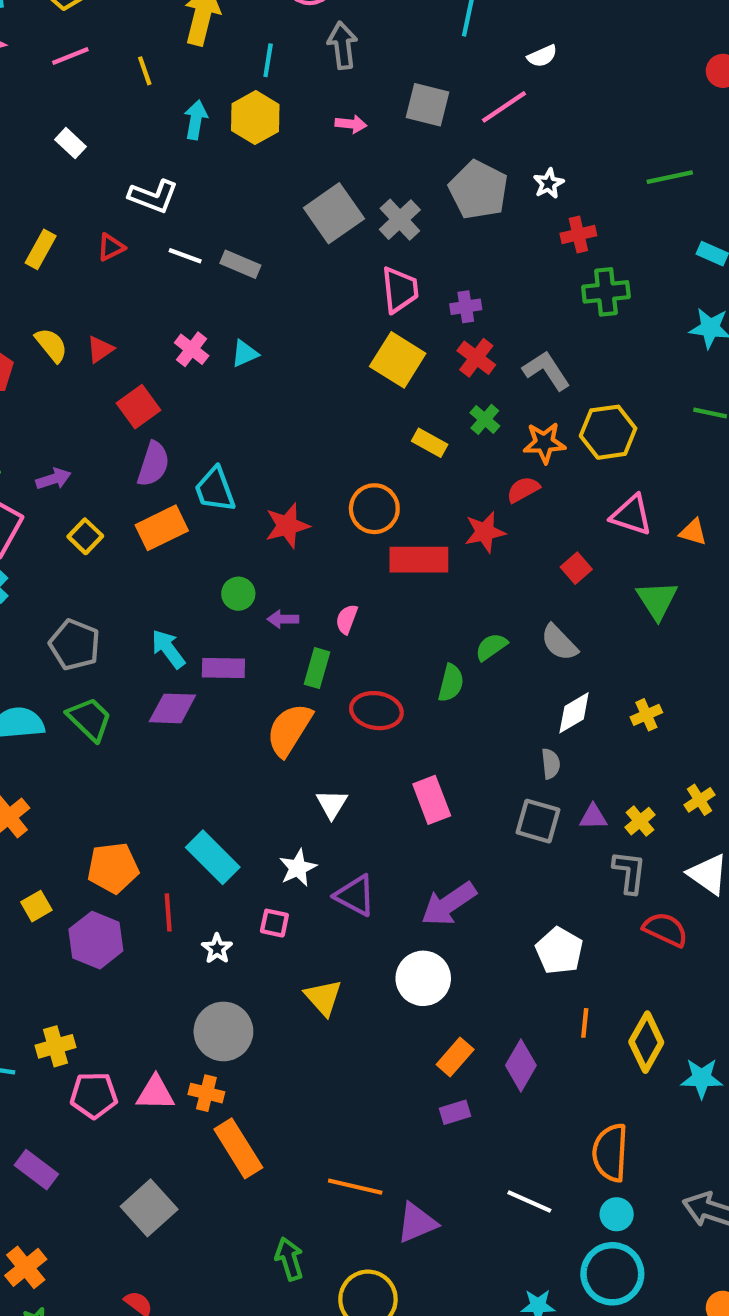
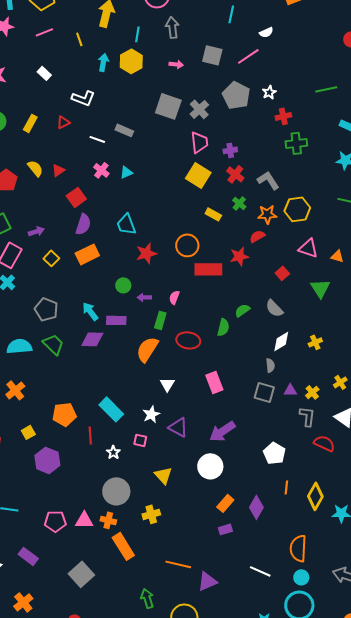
gray square: (334, 213) -> (168, 106), turned -36
white line: (185, 256) -> (97, 139), moved
cyan trapezoid: (215, 490) -> (126, 224), moved
purple hexagon: (96, 940) -> (47, 460), moved
yellow cross: (56, 1046) -> (151, 514), moved

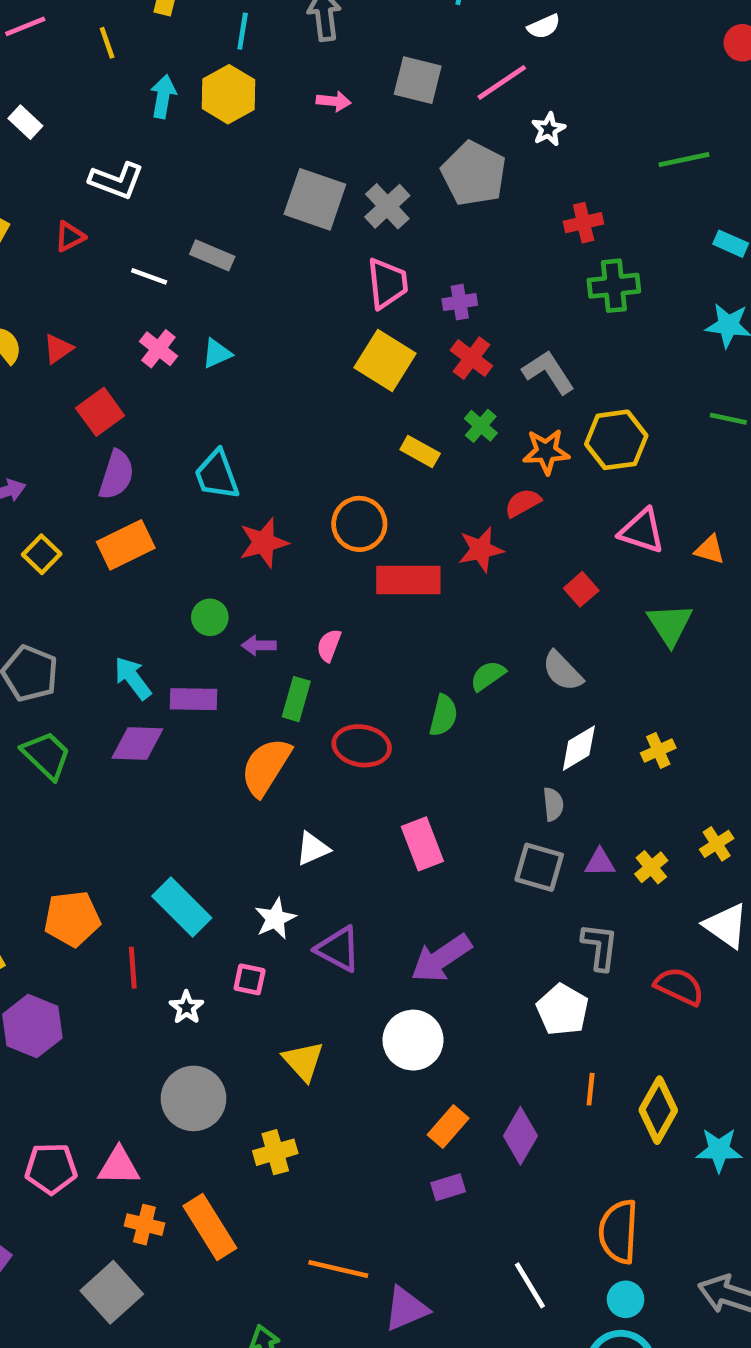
white star: (269, 92) -> (548, 129), moved
white triangle: (167, 384) -> (313, 849), turned 35
gray L-shape: (307, 416) -> (600, 947), moved
orange cross: (108, 520) -> (144, 1225), moved
white line: (260, 571) -> (530, 1285), turned 35

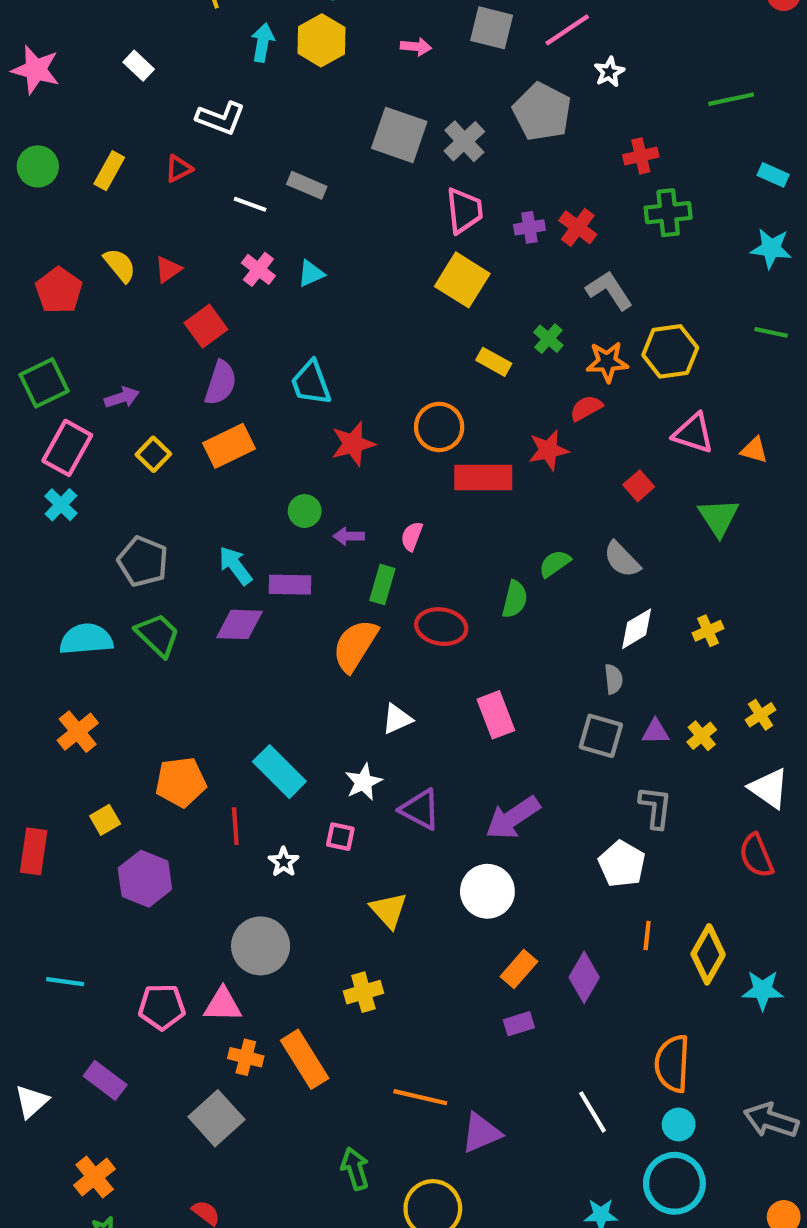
red cross: (471, 358) -> (578, 227), moved
red semicircle: (679, 986) -> (756, 856), moved, turned -138
gray circle: (193, 1098) -> (261, 946), moved

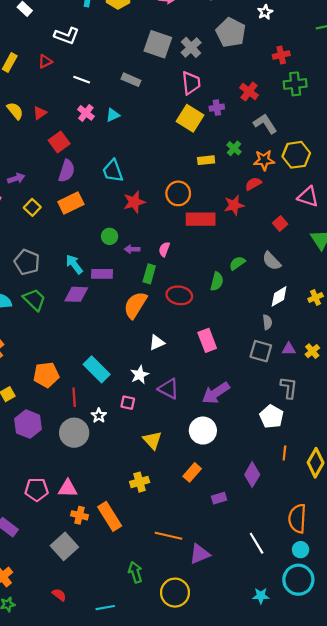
gray rectangle: (307, 185) -> (131, 80), moved
purple cross: (529, 227) -> (217, 108), moved
yellow rectangle: (494, 362) -> (206, 160), turned -35
gray circle: (261, 946) -> (74, 433), moved
orange rectangle: (519, 969) -> (192, 472), moved

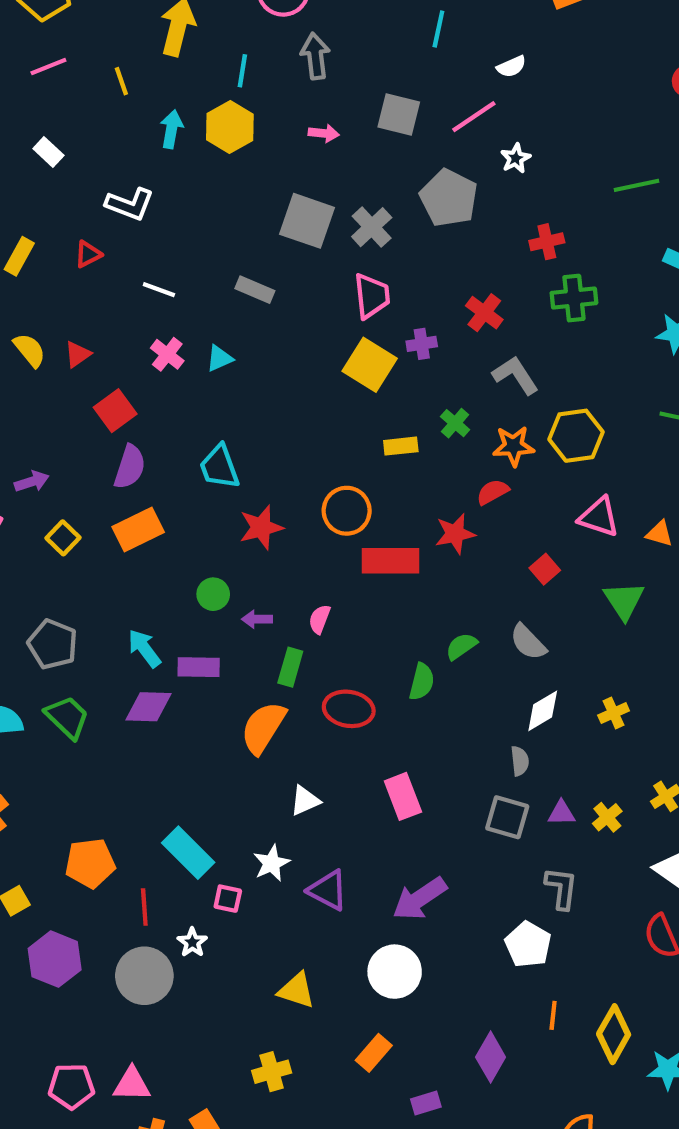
pink square: (128, 403) -> (228, 899), moved
yellow triangle: (152, 440) -> (297, 990), turned -30

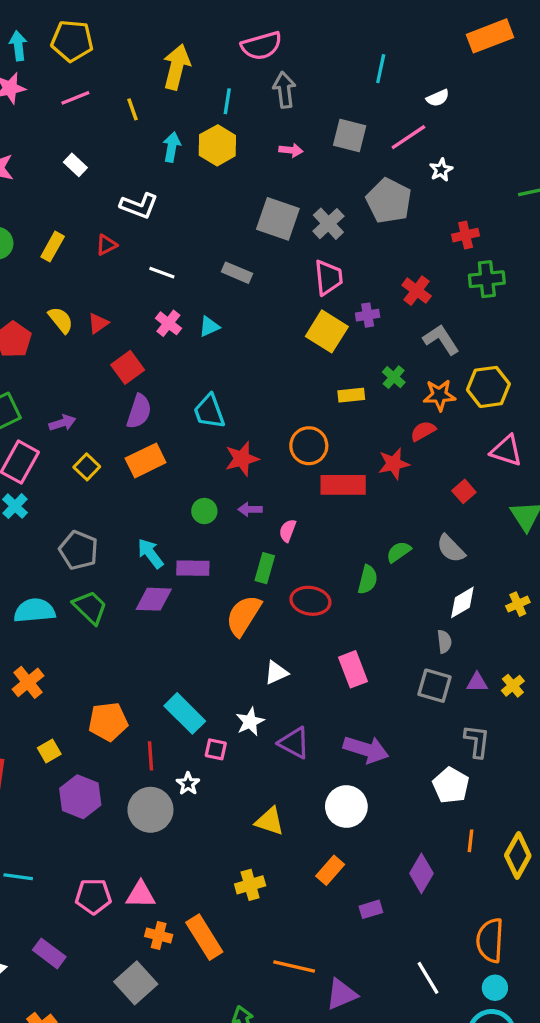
purple arrow: (257, 619) -> (250, 509), moved
purple arrow: (420, 899) -> (366, 749), turned -129

